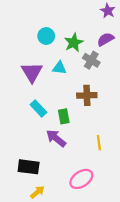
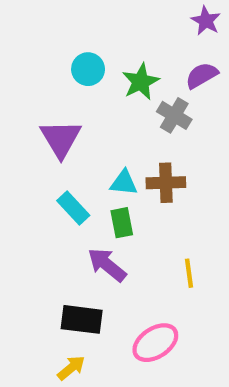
cyan triangle: (59, 68) -> (124, 183), moved
black rectangle: (29, 167) -> (82, 319), moved

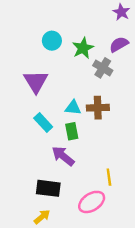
yellow line: (189, 273) -> (109, 177), moved

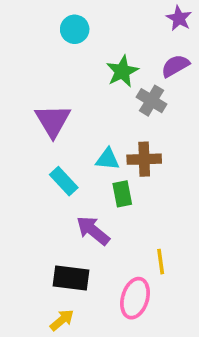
cyan circle: (52, 41) -> (75, 29), moved
green rectangle: (72, 131) -> (122, 194), moved
pink ellipse: (92, 202) -> (135, 298), turned -40

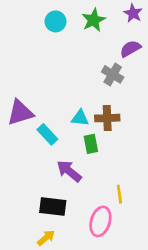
green star: (122, 71) -> (94, 20), moved
purple triangle: (53, 121) -> (20, 113), moved, turned 44

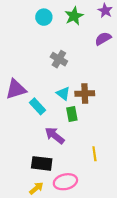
gray cross: (113, 74) -> (59, 59), moved
cyan triangle: (80, 118) -> (63, 93), turned 32
pink ellipse: (100, 221) -> (65, 182), moved, turned 60

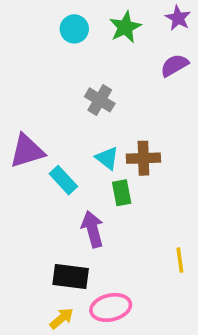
purple arrow: (55, 135) -> (92, 229), turned 36
yellow line: (94, 154) -> (180, 260), moved

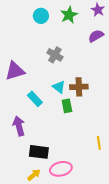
purple triangle: (27, 151) -> (15, 71), moved
purple arrow: (92, 229) -> (19, 126), moved

